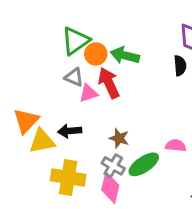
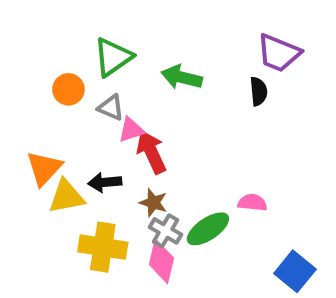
orange circle: (96, 54) -> (68, 89), moved
red arrow: (109, 83) -> (151, 152), moved
brown star: (119, 138) -> (153, 203), moved

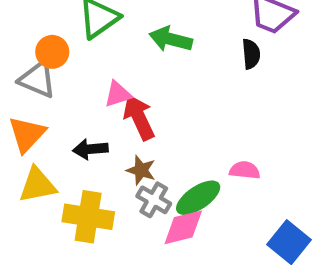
gray triangle: (111, 108) -> (37, 79), moved, size x1.4
yellow triangle: (66, 197) -> (37, 185), moved
pink diamond: (161, 261) -> (183, 227), moved, turned 63

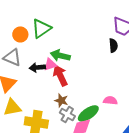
green arrow: (171, 39) -> (60, 55), moved
orange circle: (52, 52) -> (20, 34), moved
black arrow: (90, 149) -> (37, 67), moved

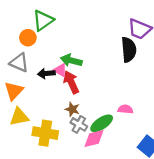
green triangle: (41, 28) -> (43, 20), moved
black semicircle: (113, 45) -> (129, 50), size x1.6
pink triangle: (50, 64) -> (60, 70), turned 48

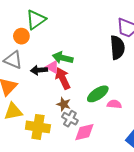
green ellipse: (102, 123) -> (98, 94), moved

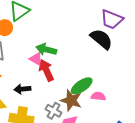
black semicircle: (117, 47) -> (101, 39), turned -45
black arrow: (39, 70) -> (22, 89), moved
brown star: (64, 104) -> (71, 100), moved, size x1.5

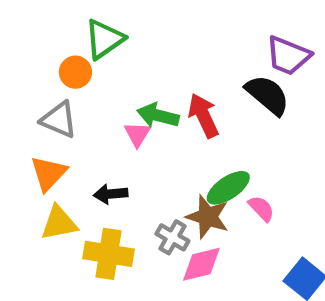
pink triangle: (36, 59) -> (137, 134), turned 32
red arrow: (46, 70) -> (203, 116), moved
pink semicircle: (98, 96) -> (261, 208), turned 40

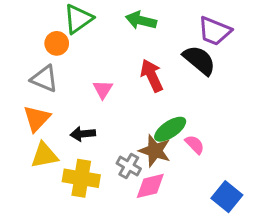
green arrow: (158, 116) -> (141, 20), moved

